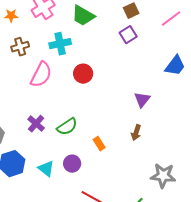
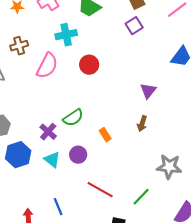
brown cross: (20, 47) -> (19, 46), moved
purple cross: (36, 124) -> (48, 132), moved

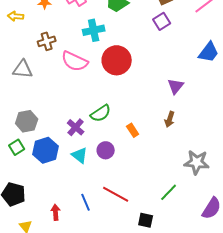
red circle: (89, 65) -> (117, 60), size x1.5
pink semicircle: (47, 66) -> (75, 61), turned 88
red line: (100, 190) -> (116, 194), moved

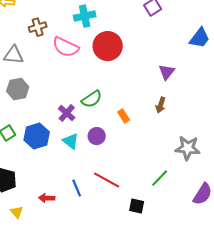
gray hexagon: (27, 121) -> (18, 89), moved
red arrow: (56, 212) -> (47, 198), turned -84

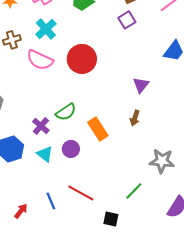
cyan cross: (85, 16) -> (46, 29), moved, turned -30
orange rectangle: (124, 116) -> (98, 129), size x1.6
red arrow: (47, 198) -> (21, 211), turned 126

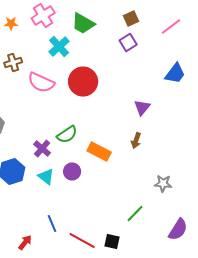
cyan cross: (46, 29) -> (59, 46), moved
orange rectangle: (98, 129) -> (99, 152), turned -30
gray star: (162, 161) -> (163, 184), size x0.7
red line: (81, 193) -> (82, 240), moved
red arrow: (21, 211) -> (25, 242), moved

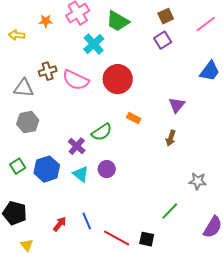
brown cross: (13, 62) -> (48, 71), moved
orange rectangle: (99, 152) -> (134, 118), moved, size x0.6
red arrow: (25, 242) -> (60, 224), moved

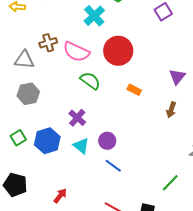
green semicircle: (102, 132) -> (90, 81), moved, turned -110
blue line: (87, 221) -> (113, 166), moved, turned -30

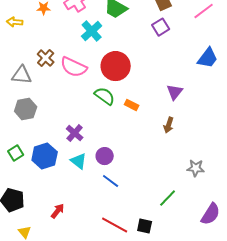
brown cross: (48, 43) -> (46, 58), turned -30
green semicircle: (90, 81) -> (105, 96), moved

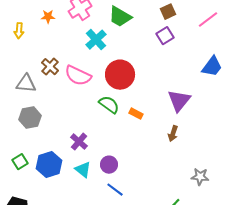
yellow arrow: (15, 22) -> (19, 31), turned -91
purple triangle: (175, 92) -> (179, 101), size x1.4

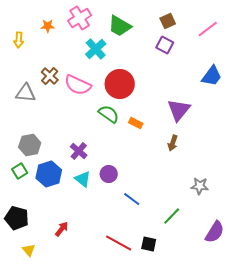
purple square: (165, 36) -> (165, 45), turned -30
gray hexagon: (30, 118) -> (30, 145), moved
blue line: (115, 190) -> (132, 199), moved

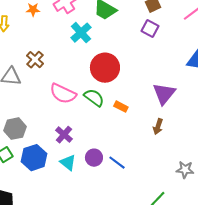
pink semicircle: (78, 85) -> (63, 94), moved
blue line: (132, 199) -> (117, 163), moved

